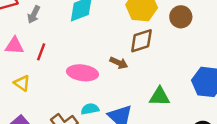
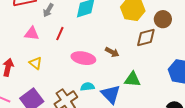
brown diamond: (141, 41) -> (146, 38), moved
red line: (41, 52) -> (60, 34), moved
green triangle: (160, 97) -> (132, 79), moved

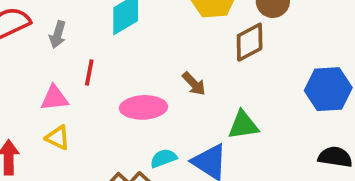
pink triangle: (32, 34) -> (54, 98), moved
brown arrow: (112, 52) -> (194, 84), turned 32

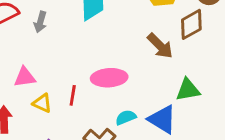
red line: (89, 72) -> (73, 95), moved
brown arrow: (194, 84) -> (160, 46), moved, size x1.4
pink triangle: (54, 98) -> (25, 77), moved

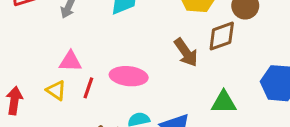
pink triangle: (25, 77) -> (70, 61), moved
green triangle: (188, 90) -> (224, 102), moved

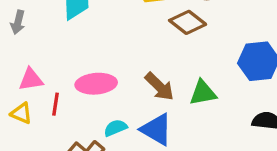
brown diamond: (222, 36) -> (188, 22), turned 68
brown arrow: (186, 52) -> (159, 87), moved

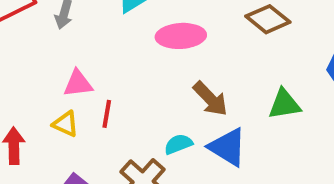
pink ellipse: (96, 84) -> (181, 36), moved
brown arrow: (159, 87) -> (210, 99), moved

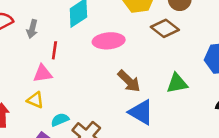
red line: (107, 114) -> (54, 50), moved
cyan semicircle: (178, 144) -> (60, 120), moved

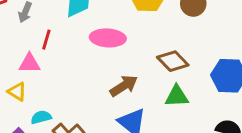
brown diamond: (165, 28) -> (173, 61), moved
brown arrow: (129, 81) -> (124, 86), turned -85

